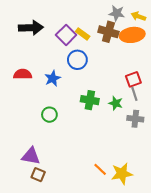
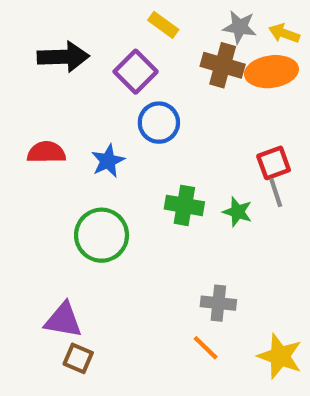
yellow rectangle: (83, 34) -> (163, 25), moved
green circle: (49, 115) -> (102, 235), size x1.6
gray cross: (135, 119) -> (218, 303), moved
yellow star: (122, 174) -> (280, 356), moved, turned 30

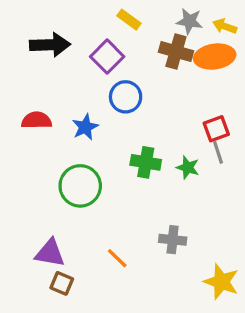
orange line: (206, 348) -> (117, 258), moved

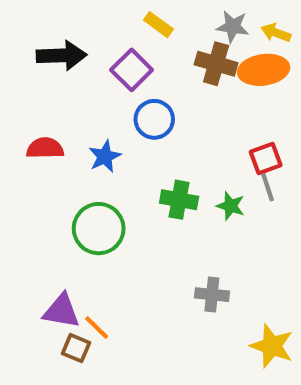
orange line: (117, 258) -> (97, 328), moved

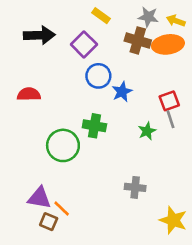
blue star: (105, 156) -> (122, 92), moved
green cross: (179, 200) -> (94, 126), moved
green star: (231, 206) -> (147, 131), turned 30

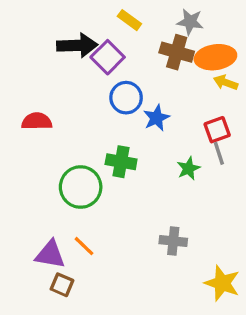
yellow arrow: (176, 21) -> (226, 82), moved
black arrow: (39, 35) -> (77, 45), moved
orange line: (62, 208) -> (84, 246), moved

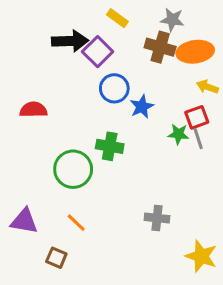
yellow arrow: (226, 82) -> (207, 87), moved
green star: (188, 168) -> (178, 134), moved, turned 30
purple triangle: (50, 254) -> (24, 221), moved

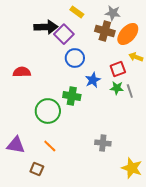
orange ellipse: (195, 52) -> (128, 34), turned -40
blue star: (142, 107) -> (93, 80), moved
red square: (197, 117) -> (118, 69), moved

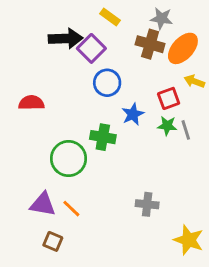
purple triangle: (16, 145) -> (43, 204), moved

